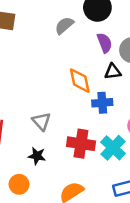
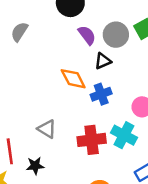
gray semicircle: (64, 25) -> (19, 32), moved
black star: (37, 156) -> (35, 166), moved

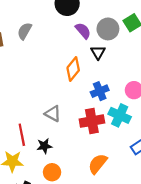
black triangle: (103, 61) -> (98, 52), turned -35
orange diamond: (73, 79) -> (73, 69), turned 70
blue cross: (101, 94) -> (100, 91), moved

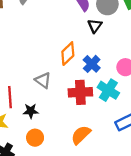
orange diamond: (73, 69) -> (68, 54), moved
blue cross: (100, 91) -> (92, 64), turned -30

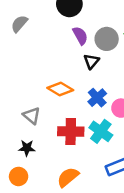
orange diamond: (68, 54) -> (60, 89), turned 70
blue cross: (92, 64) -> (97, 98), moved
black star: (31, 111) -> (27, 148), moved

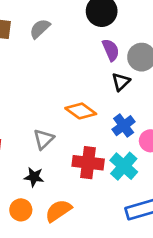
gray triangle: (32, 116) -> (44, 139), turned 30
orange semicircle: (68, 177) -> (58, 211), moved

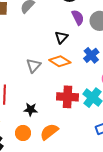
black triangle: (121, 82) -> (61, 37), moved
blue cross: (124, 126) -> (91, 55), moved
gray triangle: (44, 139) -> (33, 66), moved

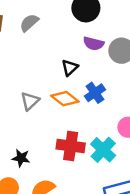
purple semicircle: (78, 17) -> (93, 44), turned 126
blue cross: (91, 55) -> (95, 93), moved

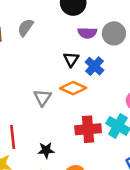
blue cross: (95, 93) -> (94, 66), moved

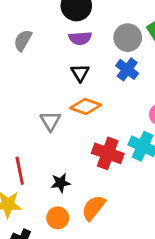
purple semicircle: (87, 33) -> (80, 38), moved
blue cross: (94, 66) -> (127, 69), moved
red cross: (88, 129) -> (108, 153), turned 30

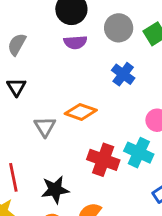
gray circle: (128, 38) -> (119, 28), moved
black triangle: (80, 73) -> (16, 87), moved
black star: (61, 183) -> (55, 190), size x1.4

